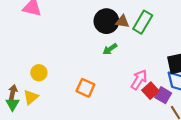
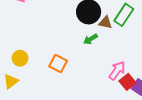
brown triangle: (122, 22) -> (105, 23), moved
orange square: (85, 88) -> (58, 63), moved

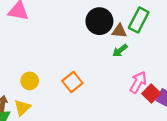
green arrow: (90, 39) -> (120, 51), moved
orange square: (58, 63) -> (72, 82), turned 30

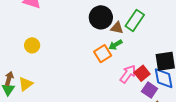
yellow circle: (30, 81) -> (32, 45), moved
orange square: (72, 82) -> (103, 54), moved
red square: (151, 93) -> (142, 73), moved

